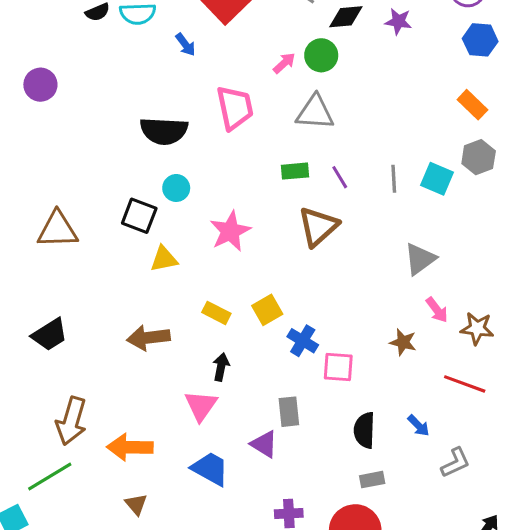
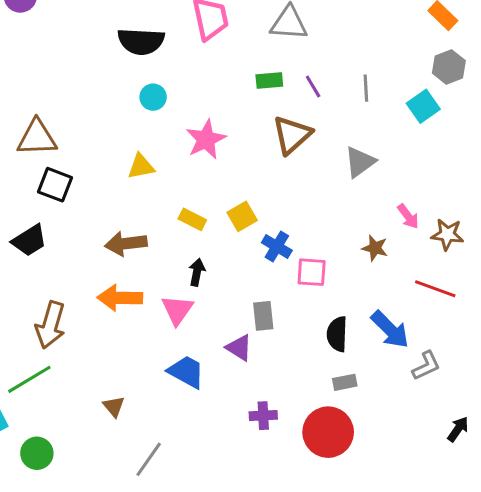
cyan square: (437, 179) -> (423, 106), moved, turned 32
black square: (139, 216) -> (55, 185), moved
gray triangle: (420, 259) -> (360, 162), moved
blue arrow: (418, 426) -> (390, 330), size x1.8
orange arrow: (130, 447) -> (120, 298), moved

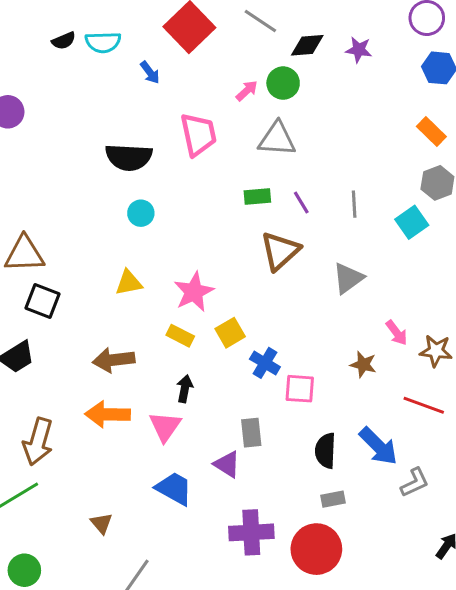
pink star: (206, 139) -> (194, 292), moved
purple cross: (263, 416) -> (251, 532), size x1.6

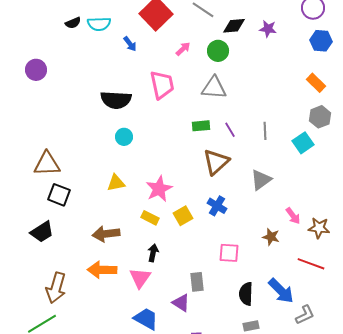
pink arrow: (247, 91) -> (183, 49), moved
blue cross: (265, 363) -> (217, 206), moved

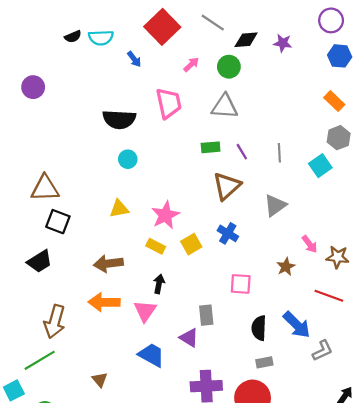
brown star: (271, 237) -> (286, 267), turned 30

